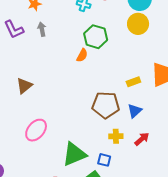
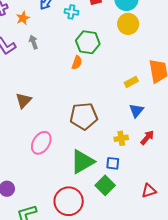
brown pentagon: (106, 105) -> (84, 116), moved

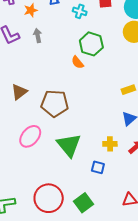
orange semicircle: (77, 63) -> (78, 62), turned 112
brown pentagon: (84, 116) -> (55, 103), moved
green triangle: (82, 162) -> (69, 145), moved, turned -48
green square: (105, 185) -> (83, 203), moved

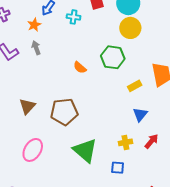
orange star: (31, 10) -> (34, 25), moved
green hexagon: (91, 44) -> (113, 57), moved
pink ellipse: (30, 136) -> (33, 150), moved

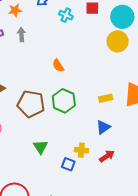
orange star: (34, 25) -> (15, 10), moved
green hexagon: (113, 57) -> (64, 101), moved
green triangle: (85, 150) -> (40, 147), size x0.6
blue square: (118, 168) -> (68, 164), moved

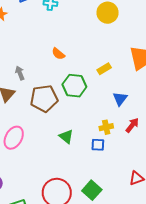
gray arrow: (21, 35) -> (20, 73), moved
yellow rectangle: (106, 98) -> (104, 69), moved

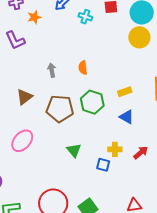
orange semicircle: (58, 54) -> (83, 68), turned 32
gray arrow: (20, 73) -> (52, 70), moved
blue triangle: (120, 99) -> (127, 117), moved, turned -49

